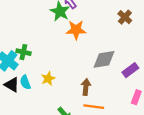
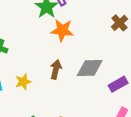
brown arrow: (86, 87) -> (56, 69), moved

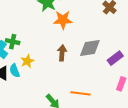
yellow star: (23, 82) -> (27, 61), moved

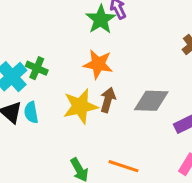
orange star: (63, 20) -> (98, 64), moved
yellow star: (27, 61) -> (80, 106), moved, size x1.6

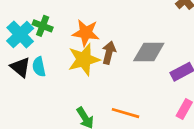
orange star: (98, 64) -> (86, 33), moved

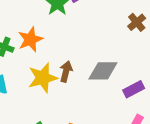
orange star: (86, 33) -> (30, 39), moved, turned -30

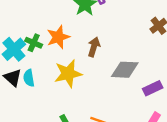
brown arrow: (66, 72) -> (94, 47), moved

